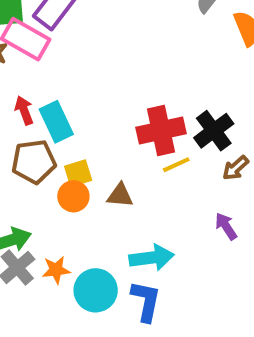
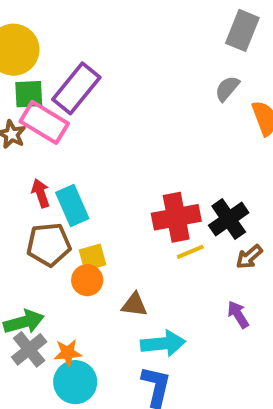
brown triangle: (120, 195) -> (134, 305), moved
cyan circle: (96, 290) -> (75, 382), moved

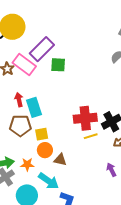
green square: (29, 94) -> (58, 65), moved
orange circle: (87, 280) -> (45, 150), moved
cyan arrow: (163, 343) -> (49, 181), moved, turned 35
orange star: (68, 353) -> (27, 164), moved

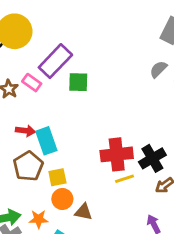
pink rectangle: (24, 65) -> (32, 83), size x0.6
red arrow: (19, 100) -> (25, 131), turned 112
brown pentagon: (20, 126) -> (28, 166), turned -30

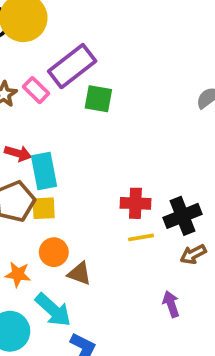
red cross: (117, 154) -> (135, 203), size x0.7
yellow square: (57, 177) -> (44, 208), moved

